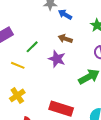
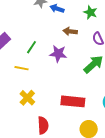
brown arrow: (65, 39) -> (70, 31), moved

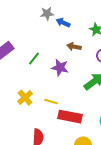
yellow line: (21, 68) -> (51, 102), moved
yellow cross: (27, 98) -> (25, 98), moved

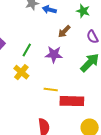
brown arrow: (74, 47) -> (64, 31), turned -48
yellow cross: (25, 98) -> (21, 72), moved

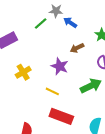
green line: (27, 50) -> (41, 23), moved
yellow line: (51, 89) -> (52, 91), moved

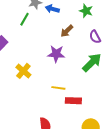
yellow line: (52, 91) -> (58, 88), moved
red rectangle: (61, 116) -> (73, 101), size x0.7

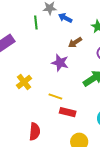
green line: (25, 19) -> (36, 22), turned -48
yellow cross: (23, 71) -> (24, 82), moved

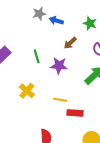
green line: (36, 22) -> (37, 56), moved

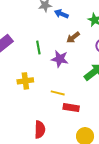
yellow cross: (27, 91) -> (25, 81), turned 35

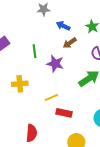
blue arrow: (61, 14) -> (63, 26), moved
yellow line: (58, 93) -> (51, 98), turned -40

